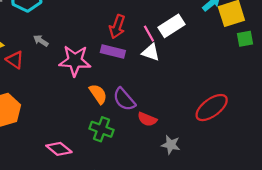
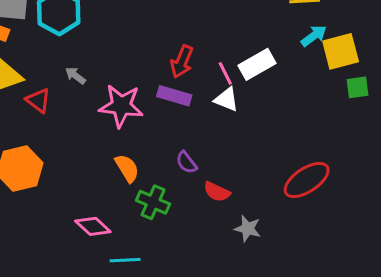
orange semicircle: (98, 94) -> (127, 168), moved
purple semicircle: (124, 99) -> (186, 162), size x0.7

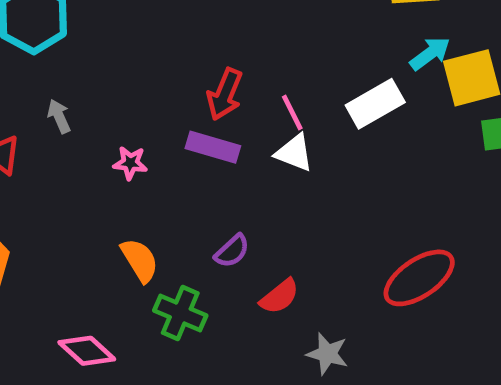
white rectangle: (257, 64) -> (375, 104), moved
gray arrow: (75, 76) -> (59, 116), turned 30
pink star: (121, 106) -> (130, 163), size x0.5
purple semicircle: (186, 162) -> (232, 251), turned -95
red semicircle: (217, 192) -> (279, 296), turned -64

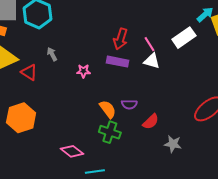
purple semicircle: (232, 251) -> (129, 104), turned 49
orange semicircle: (140, 260) -> (108, 109), moved

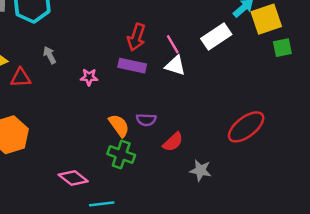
red triangle: (29, 72) -> (21, 78), turned -36

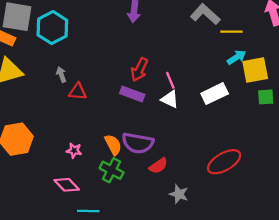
white rectangle: (216, 37) -> (215, 94), moved
pink star: (89, 77) -> (74, 151), moved
red triangle: (21, 78) -> (78, 92), moved
purple semicircle: (146, 120) -> (138, 143), size x1.8

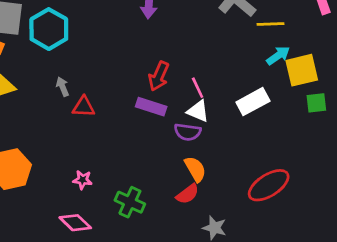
purple semicircle: (138, 143) -> (188, 132), moved, size x0.7
orange semicircle: (113, 145) -> (195, 169), moved

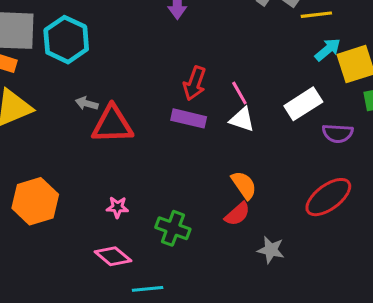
gray arrow: (63, 87) -> (87, 103), turned -48
red triangle: (84, 107) -> (112, 124), size x1.6
purple semicircle: (188, 132) -> (338, 133), moved

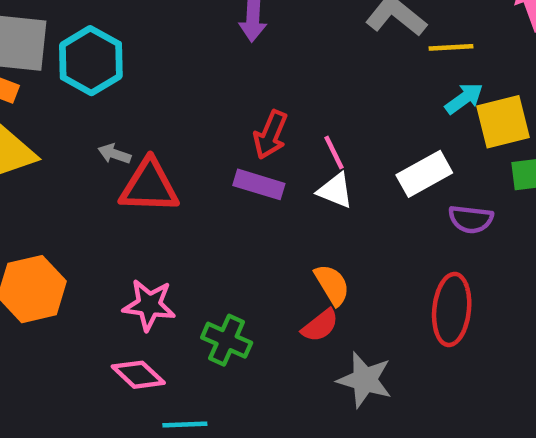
red ellipse: (328, 197) -> (452, 309), turned -51
pink star: (117, 207) -> (149, 305), size x1.6
gray star: (271, 250) -> (365, 380), size x1.4

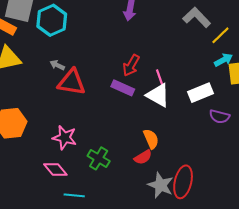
yellow line: (451, 47) -> (220, 35), turned -48
white triangle: (335, 191) -> (158, 95), size x1.4
red ellipse: (452, 309) -> (183, 182), moved

